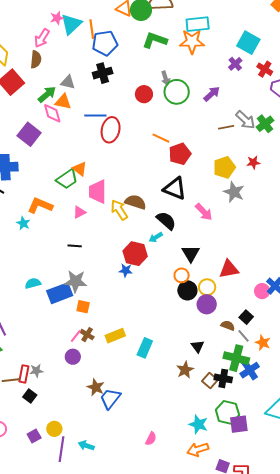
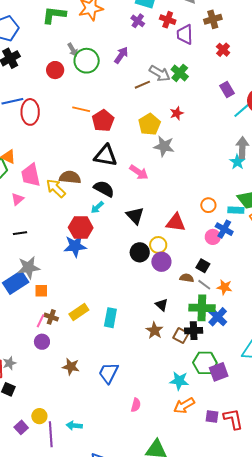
red triangle: (229, 269) -> (176, 223), turned 30
blue star: (126, 270) -> (75, 246), size x1.6
orange circle: (182, 275) -> (208, 205), moved
blue trapezoid: (110, 398) -> (108, 373), moved

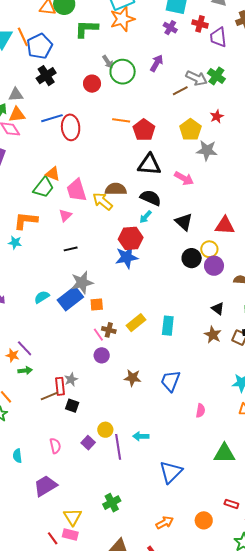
pink line: (40, 321) -> (98, 335), turned -56

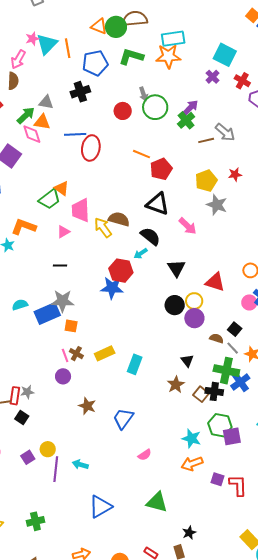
blue pentagon: (40, 46) -> (95, 63), moved
green cross: (216, 76) -> (186, 120), moved
pink semicircle: (201, 411) -> (145, 455), turned 32

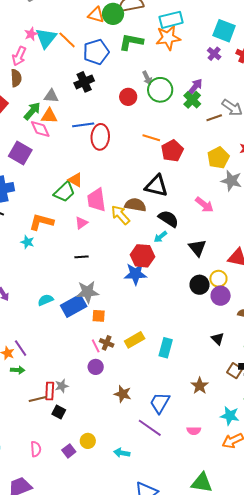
orange line: (68, 48) -> (67, 40), turned -30
black triangle: (158, 204) -> (156, 186), moved
brown star: (176, 385) -> (200, 386), moved
pink semicircle: (145, 455) -> (194, 431), moved, turned 40
purple line: (56, 469) -> (150, 428), moved, turned -55

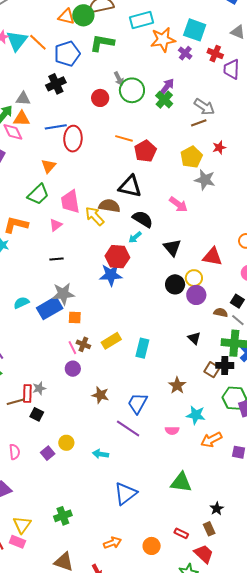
orange star: (168, 38) -> (163, 40), moved
brown line: (214, 118) -> (199, 123), moved
orange triangle: (75, 180) -> (49, 166), moved, turned 42
cyan star: (230, 416) -> (196, 415), moved

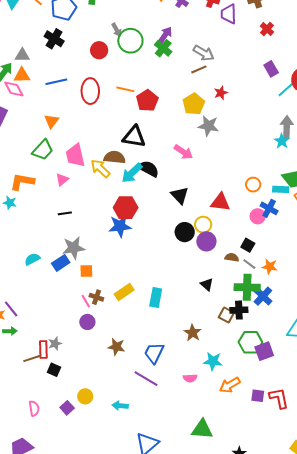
black cross: (56, 84) -> (54, 39), turned -30
red ellipse: (73, 139) -> (90, 91), moved
cyan arrow: (135, 237) -> (132, 173), moved, size x1.6
blue rectangle: (50, 308) -> (61, 263), size x0.7

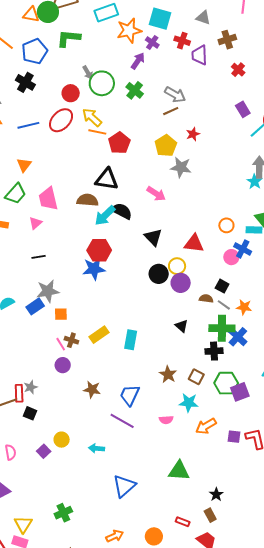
purple arrow: (165, 35) -> (138, 61), moved
red ellipse: (90, 91) -> (61, 120), moved, turned 45
yellow arrow: (100, 168) -> (92, 117), moved
brown square: (226, 315) -> (196, 377), moved

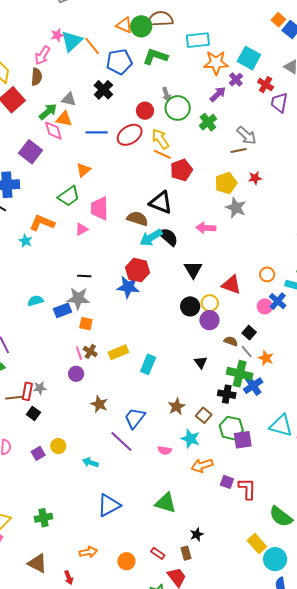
pink arrow: (156, 194) -> (206, 228), turned 138
black line: (39, 257) -> (84, 276), moved

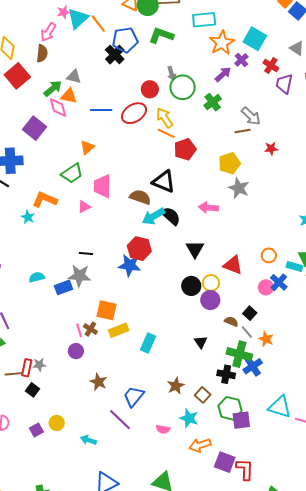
orange star: (216, 63) -> (222, 43), turned -30
black cross: (103, 90) -> (115, 55), moved
red star: (255, 178) -> (271, 149), moved
orange square: (86, 324) -> (107, 310), moved, size x1.5
purple square: (227, 482) -> (225, 462), size x1.5

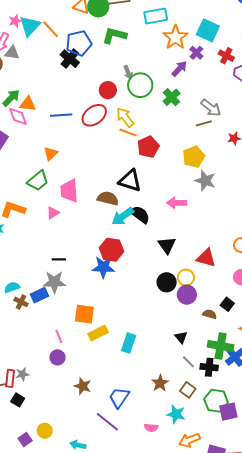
gray triangle: (74, 77) -> (12, 53), moved
brown cross: (90, 329) -> (21, 302), moved
gray line: (247, 332) -> (188, 362), moved

